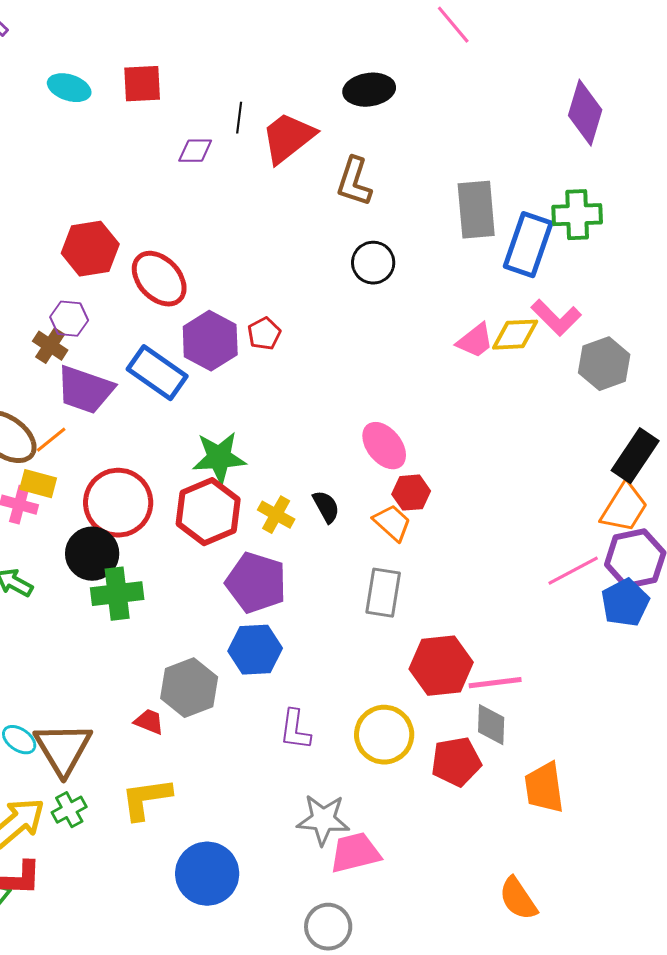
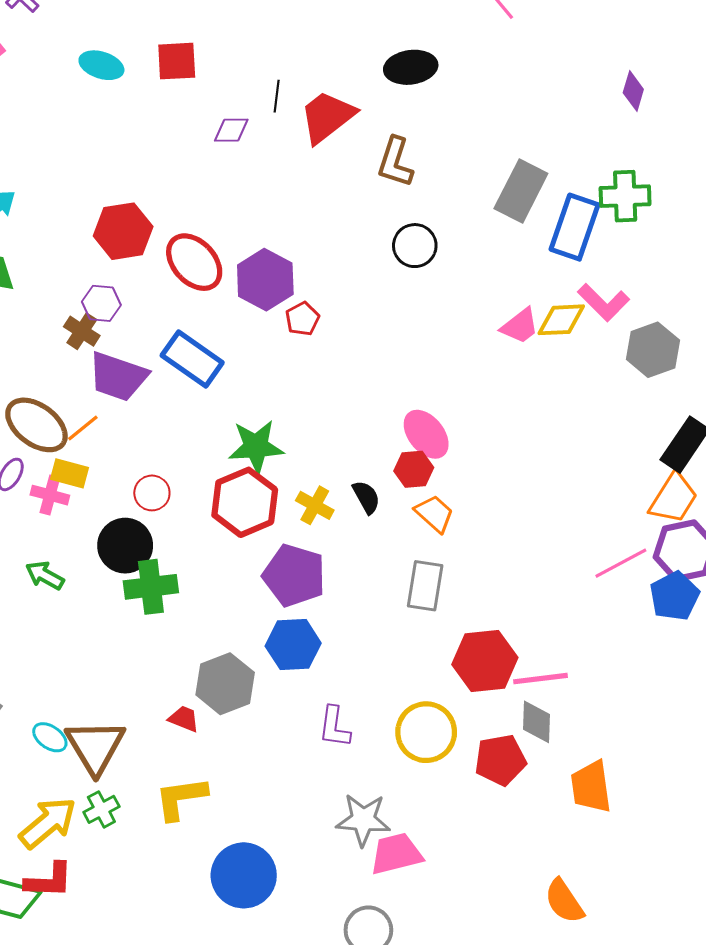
purple diamond: (585, 113) -> (633, 91), size x0.6
gray rectangle: (476, 210) -> (521, 191), turned 32
purple hexagon: (210, 341) -> (265, 280), moved
red hexagon: (411, 493) -> (414, 469), moved
red circle: (118, 503) -> (152, 493), size x0.5

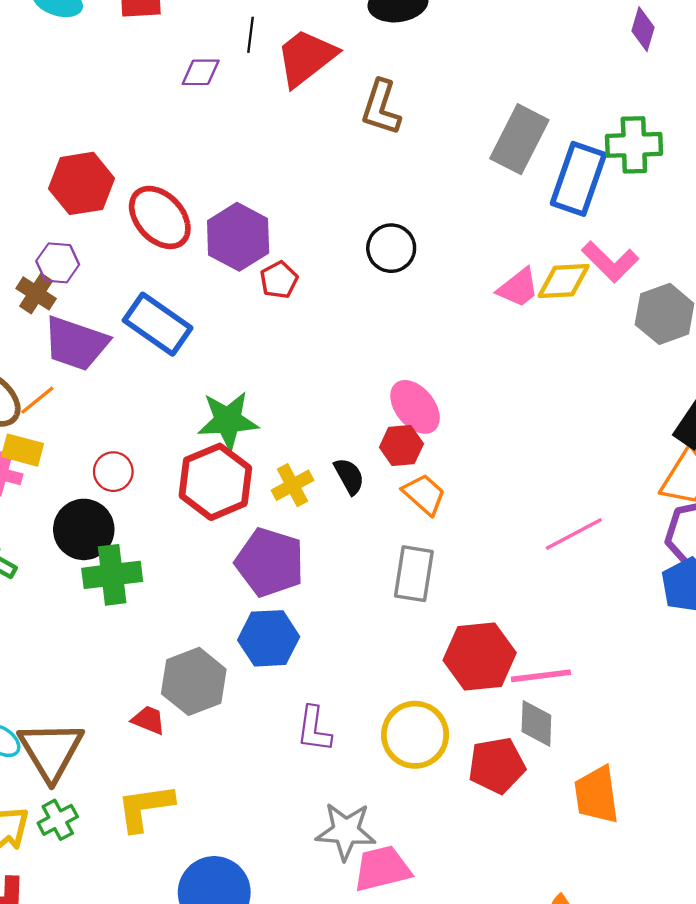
black circle: (415, 246) -> (391, 248), moved
yellow cross: (315, 505) -> (293, 485), turned 33
pink line: (621, 563) -> (574, 534), moved

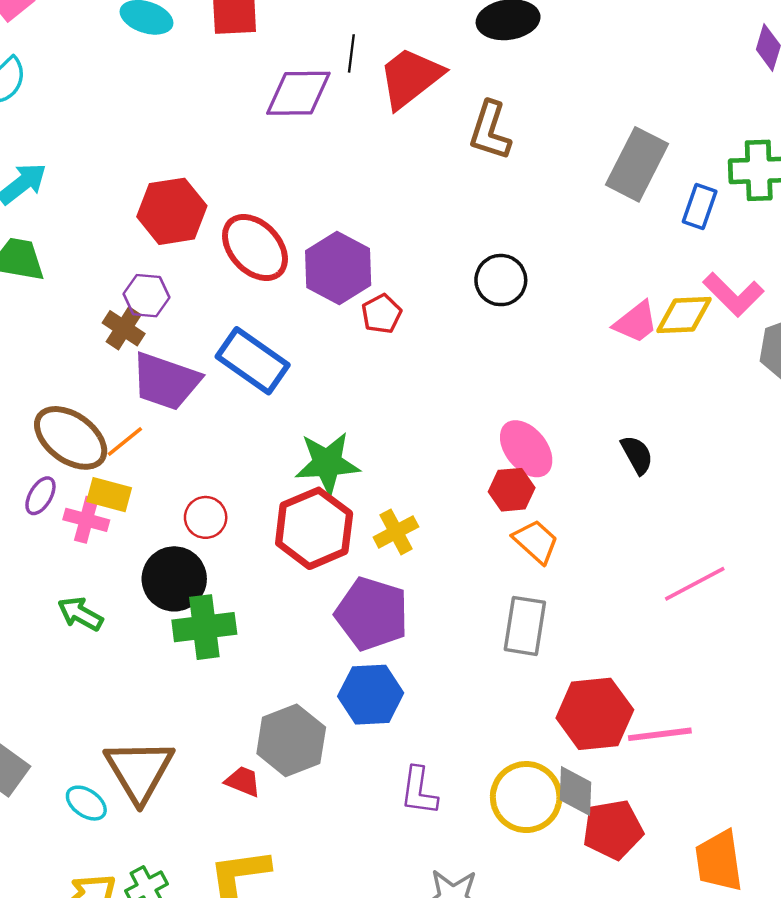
purple diamond: (201, 72) -> (298, 93), size x1.6
blue rectangle: (578, 179) -> (700, 207), size x0.6
black semicircle: (349, 476) -> (637, 455), moved
gray diamond: (536, 723) -> (576, 791), moved
brown triangle: (51, 751) -> (139, 771), moved

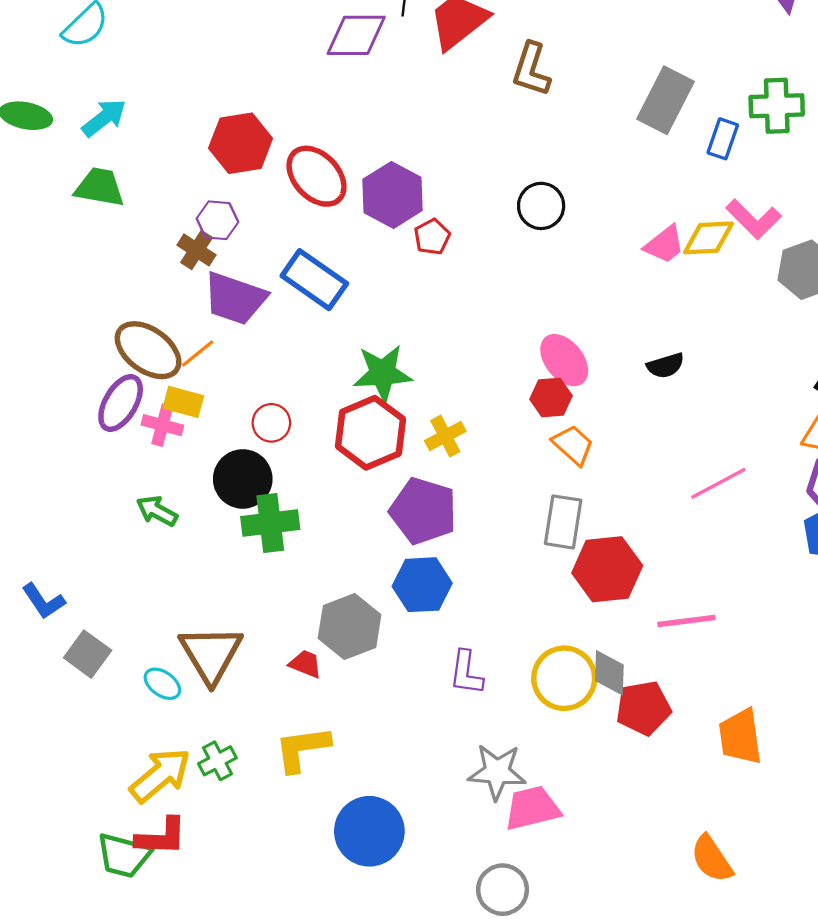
black semicircle: (637, 455) -> (665, 366), turned 102
purple ellipse: (40, 496) -> (121, 403), size x1.6
red hexagon: (595, 714) -> (607, 569), moved

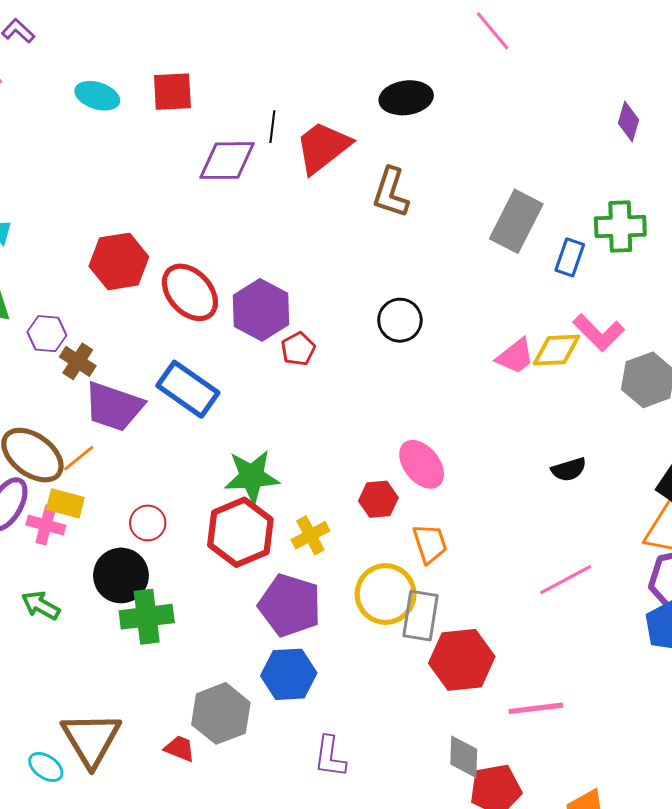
purple hexagon: (217, 220) -> (47, 334), moved
black semicircle: (665, 366) -> (569, 469), moved
red hexagon: (551, 398) -> (378, 499), moved
orange trapezoid: (573, 445) -> (430, 544), turned 30
yellow circle: (564, 678) -> (386, 594), moved

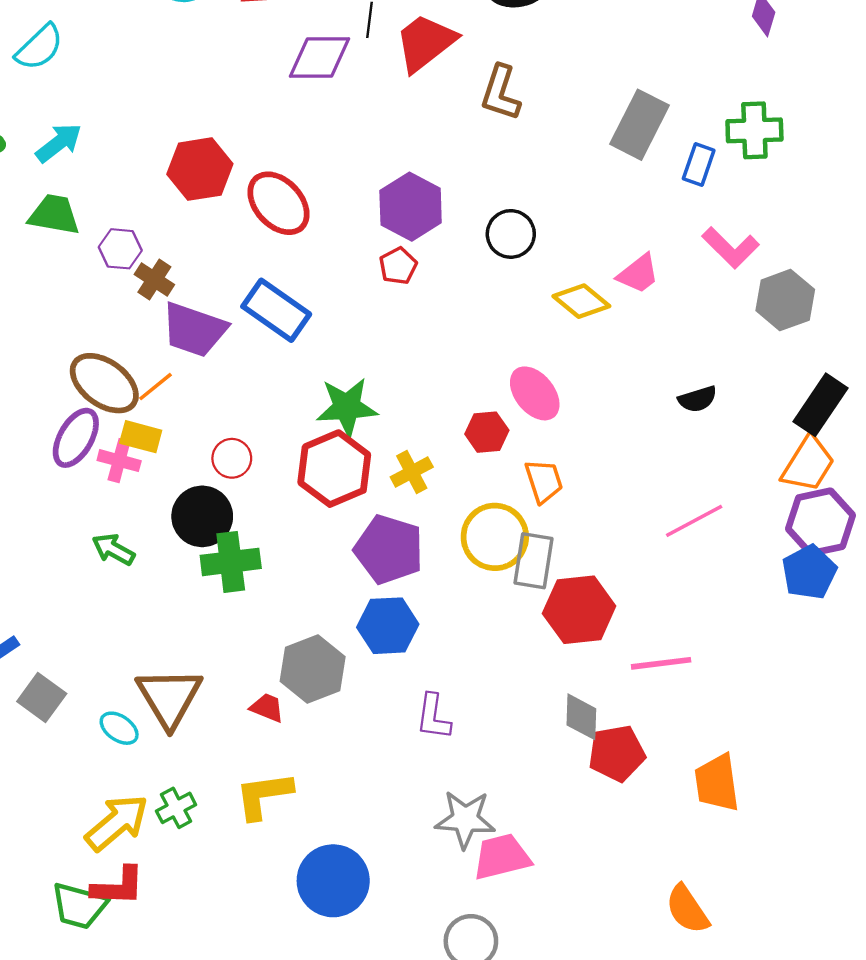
purple hexagon: (261, 310) -> (411, 207), moved
yellow diamond: (556, 350) -> (581, 301), moved, turned 42

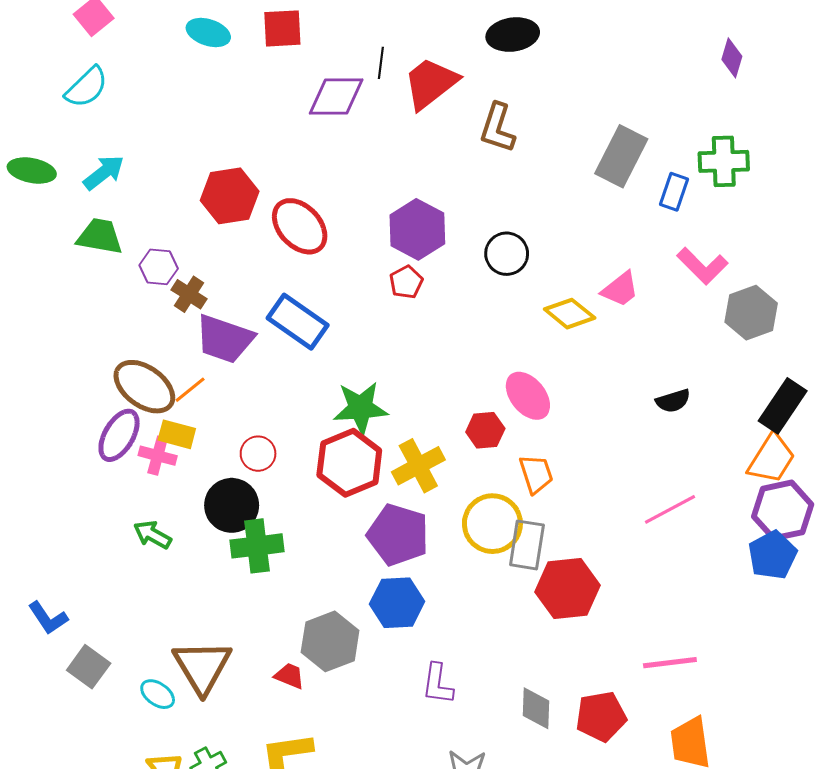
yellow cross: (412, 472) -> (418, 466), size x1.4
pink line: (661, 663) -> (670, 663), moved
gray diamond: (581, 717) -> (536, 708), moved

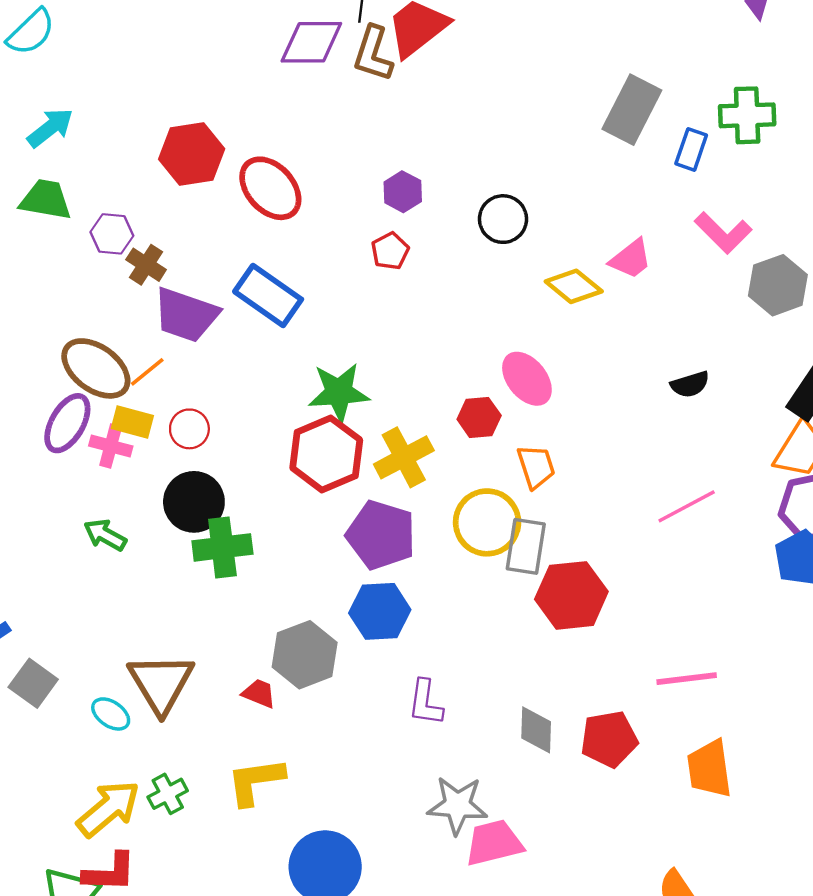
brown L-shape: (497, 128) -> (373, 54), moved
purple hexagon: (417, 229) -> (403, 192), size x0.6
red circle: (258, 454) -> (189, 429), moved

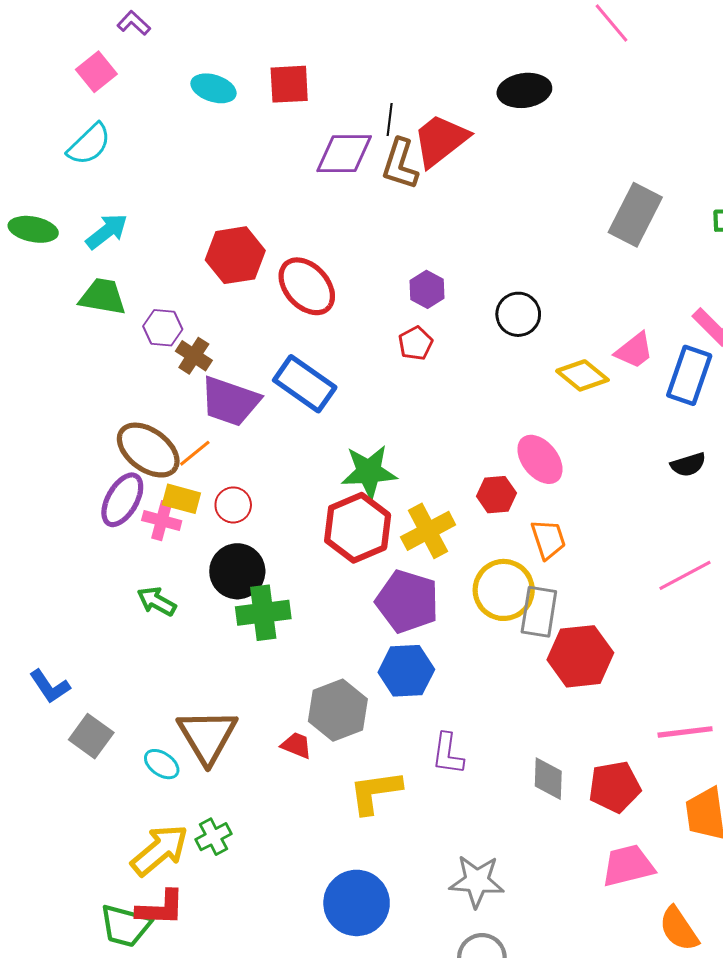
blue rectangle: (691, 149) -> (689, 375), moved, size x1.5
yellow L-shape: (256, 781) -> (375, 792), moved
gray star: (457, 805) -> (477, 881), moved
pink trapezoid: (494, 843) -> (628, 866), moved

